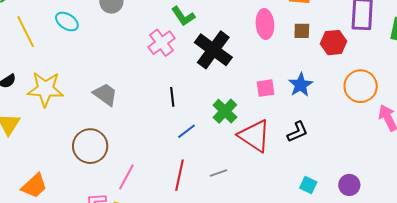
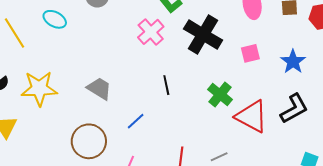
pink square: (265, 88) -> (250, 53), moved
blue line: (186, 131) -> (136, 121), moved
black L-shape: (298, 132) -> (294, 109), size x1.4

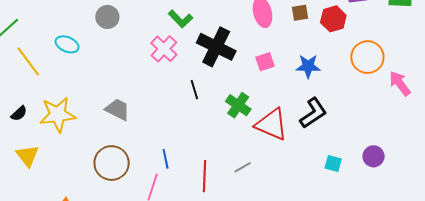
blue star: (293, 62) -> (308, 66), turned -30
black line: (166, 85) -> (194, 90), moved
blue line: (136, 121) -> (166, 159), moved, turned -54

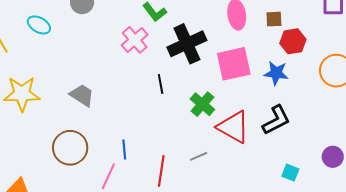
red hexagon: (333, 19) -> (293, 41), moved
black cross: (216, 47) -> (187, 44), turned 33
pink square: (265, 62) -> (234, 64), size x1.8
purple circle: (374, 156) -> (333, 157), moved
gray line: (243, 167) -> (199, 156), moved

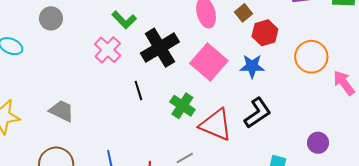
brown square: (274, 19) -> (244, 13), turned -30
pink square: (234, 64) -> (209, 62), turned -30

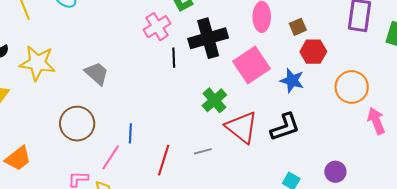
black line: (138, 90) -> (174, 58), moved

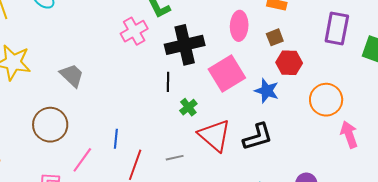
black line: (174, 58) -> (168, 82), moved
green cross: (214, 100) -> (188, 107), size x0.7
blue line: (130, 133) -> (116, 139), moved

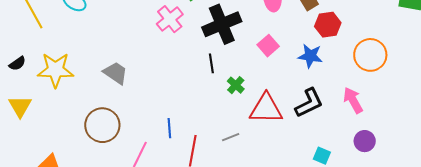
pink square: (227, 74) -> (268, 46), size x0.6
pink arrow: (349, 134) -> (353, 100), moved
red triangle: (214, 135) -> (266, 109), turned -30

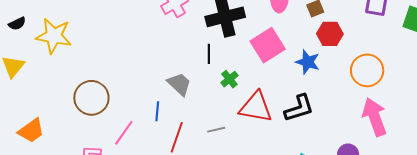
pink square: (268, 46) -> (268, 45), size x1.6
gray trapezoid: (116, 73) -> (179, 84), moved
pink arrow: (353, 100) -> (375, 117), moved, size x1.4

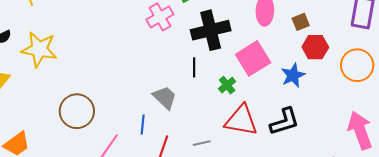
blue star: (308, 62) -> (293, 75), turned 30
orange circle: (367, 70) -> (357, 65), moved
green cross: (229, 79) -> (227, 85), moved

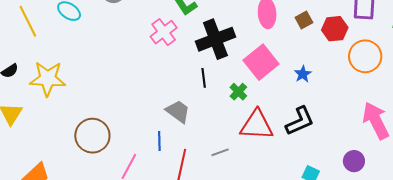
red hexagon: (315, 47) -> (335, 29), moved
blue star: (293, 75) -> (303, 74), size x0.7

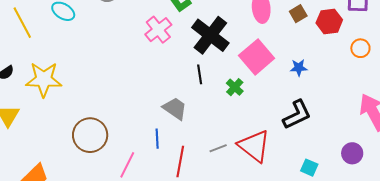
black cross: (215, 39) -> (210, 35), turned -30
orange circle: (365, 56) -> (360, 48), size x0.6
blue star: (303, 74) -> (299, 68), turned 30
red triangle: (257, 125) -> (254, 146), moved, turned 36

